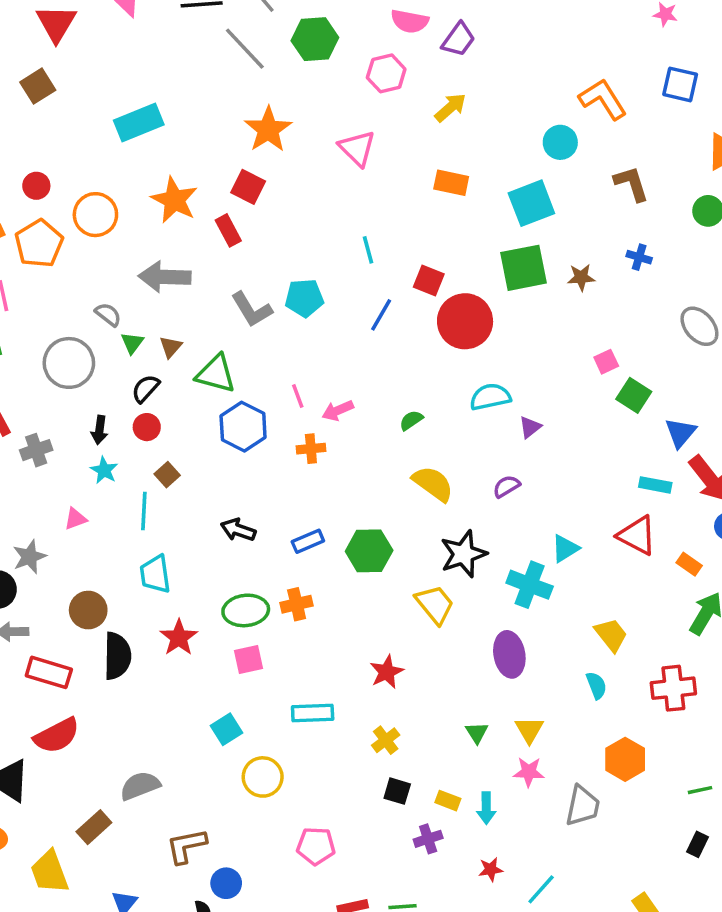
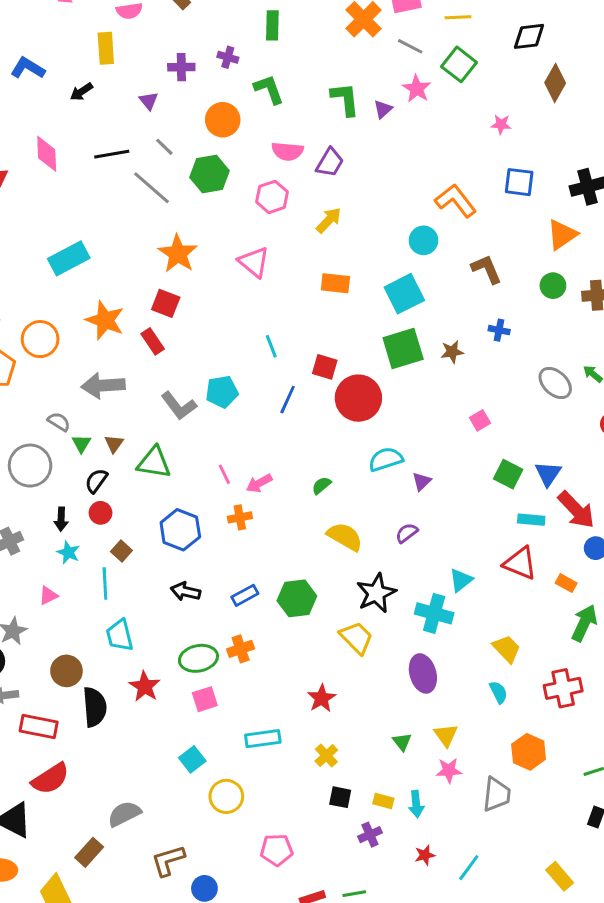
green square: (634, 395) -> (508, 474), moved
blue hexagon: (243, 427) -> (180, 530), moved

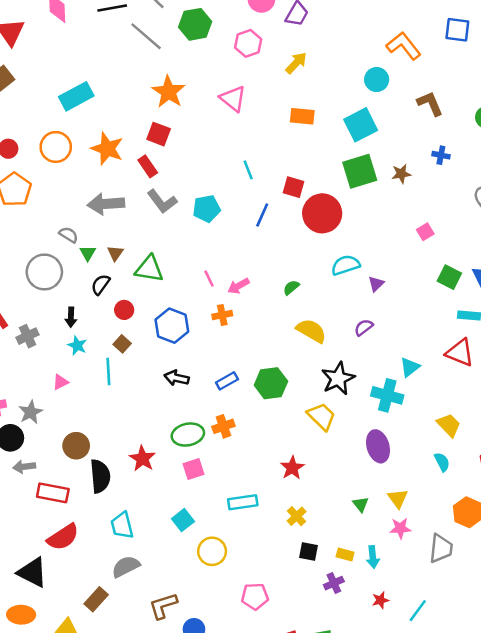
orange circle: (40, 339) -> (56, 147), moved
gray L-shape: (179, 406) -> (162, 201), moved
red circle: (101, 513) -> (124, 310), moved
cyan trapezoid: (120, 635) -> (122, 526), moved

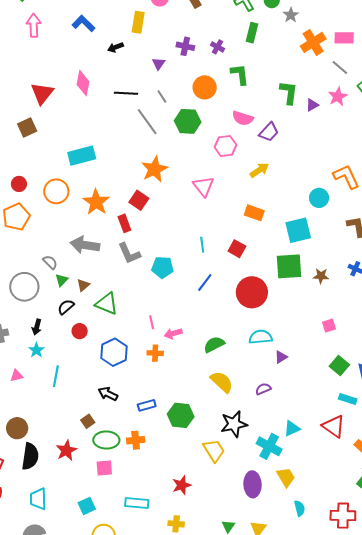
red square: (294, 187) -> (237, 249), moved
green semicircle: (291, 288) -> (214, 344), size x1.5
brown square: (122, 344) -> (88, 421), moved
yellow trapezoid: (449, 425) -> (286, 477), moved
yellow cross: (297, 516) -> (176, 524), turned 35

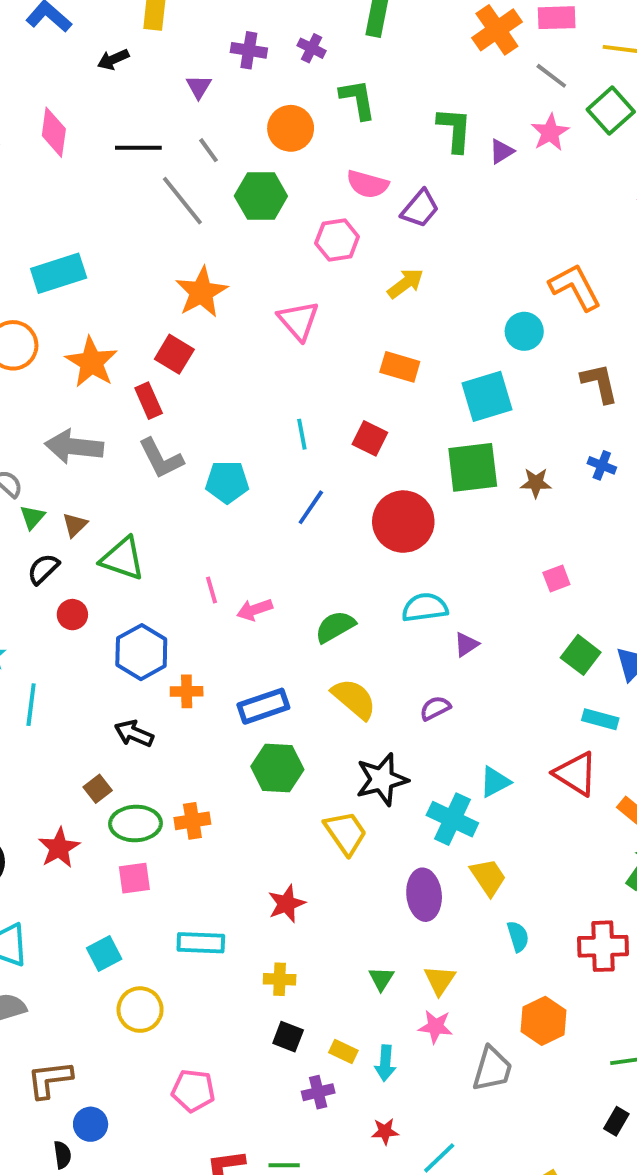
orange cross: (155, 353) -> (187, 691), moved
blue rectangle: (147, 405) -> (263, 706), moved, size x1.4

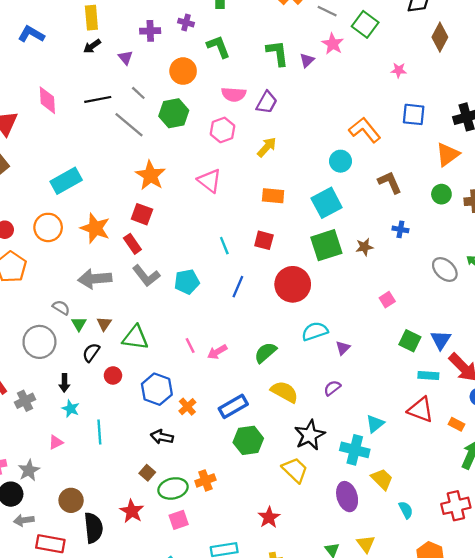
black arrow: (113, 59) -> (92, 46), moved
orange cross: (187, 691) -> (187, 407), turned -30

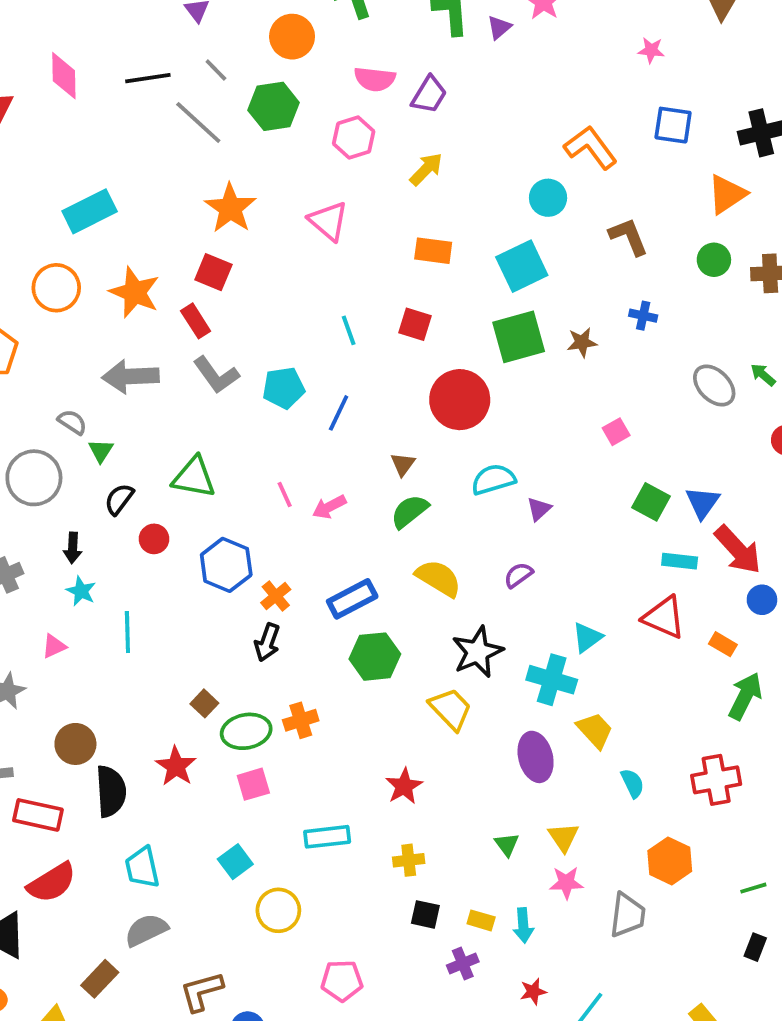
blue line: (238, 287) -> (339, 413), moved
brown triangle: (104, 324) -> (403, 464), moved
black arrow: (162, 437) -> (267, 642), moved, turned -85

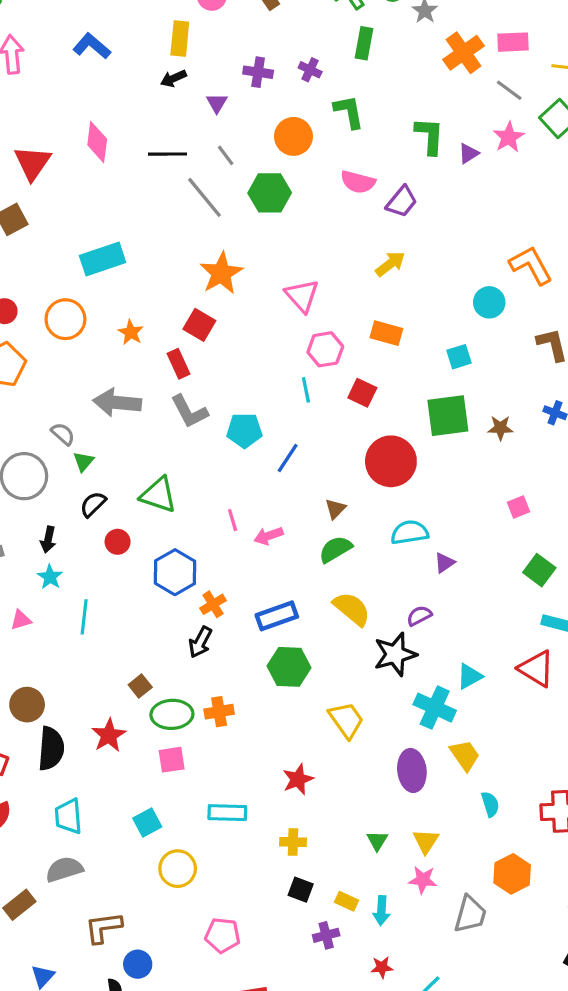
pink hexagon: (354, 138) -> (325, 349), moved
cyan square: (522, 266) -> (459, 357), size x0.6
orange star: (135, 292) -> (131, 332), size x0.6
black star: (477, 652) -> (395, 654), moved

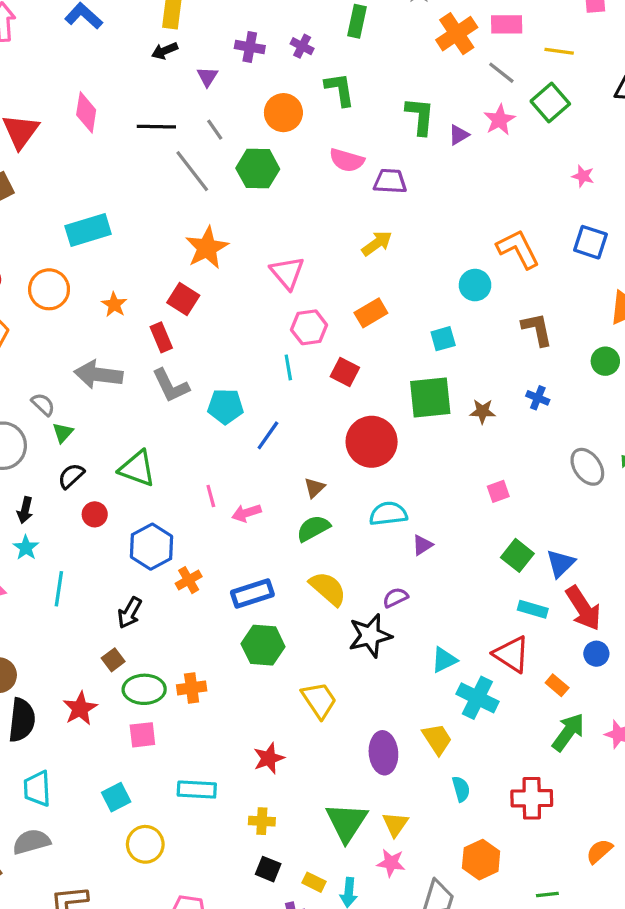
purple trapezoid: (402, 202) -> (390, 181), turned -128
orange rectangle: (386, 333) -> (371, 313), turned -48
black arrow: (200, 642) -> (130, 613), moved
cyan cross: (435, 708) -> (477, 698), moved
green triangle: (377, 841) -> (347, 822), size x2.0

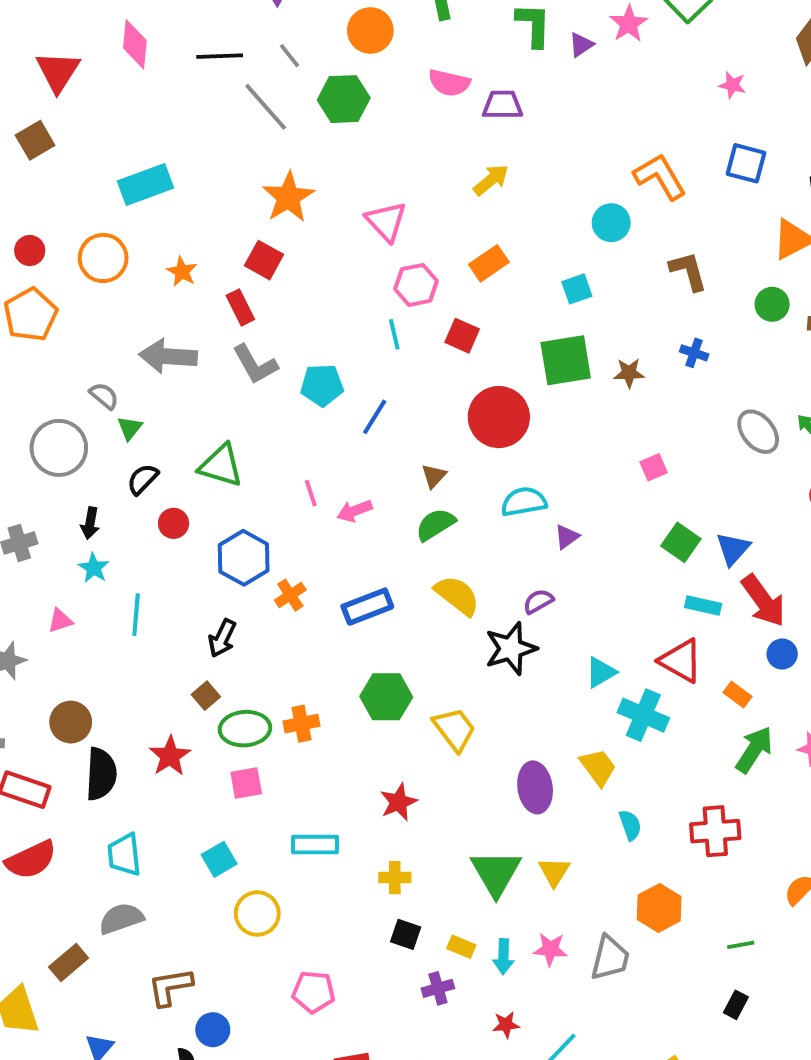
green hexagon: (263, 645) -> (386, 697), moved
pink star: (391, 863) -> (550, 949), moved

